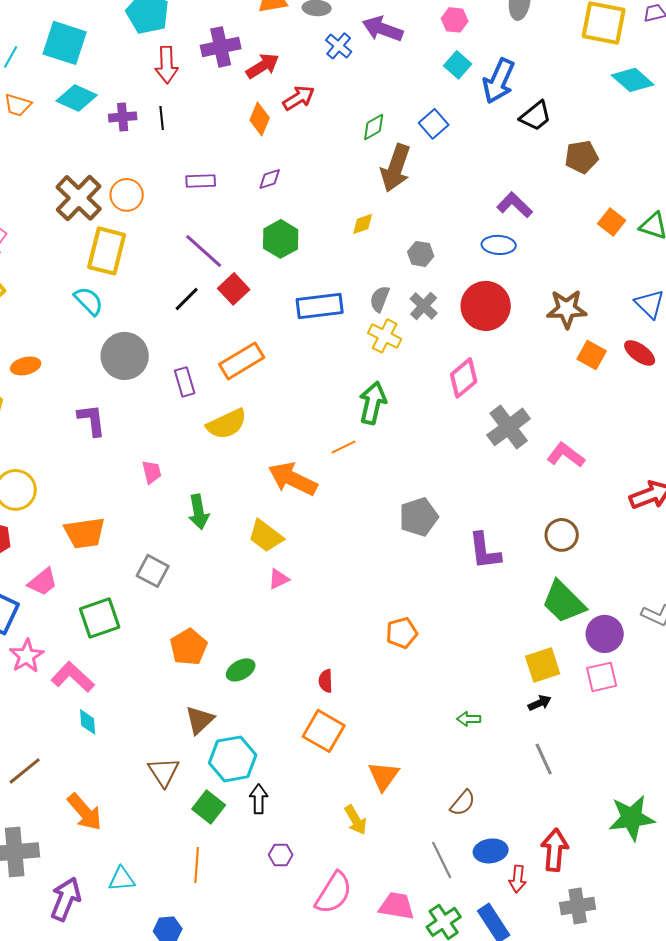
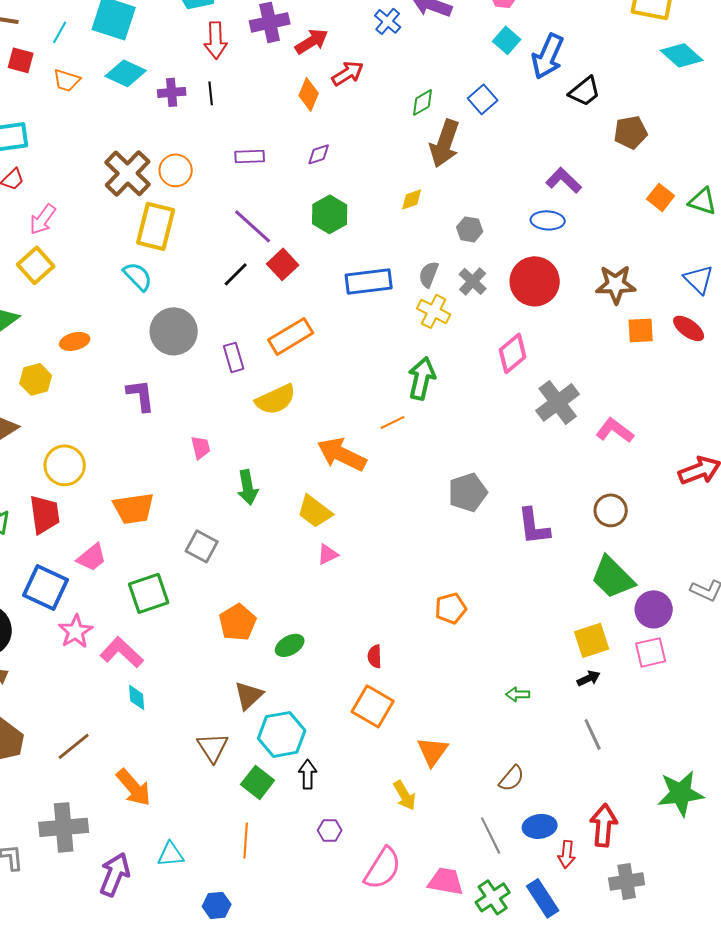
orange square: (592, 355) -> (641, 330), turned -32

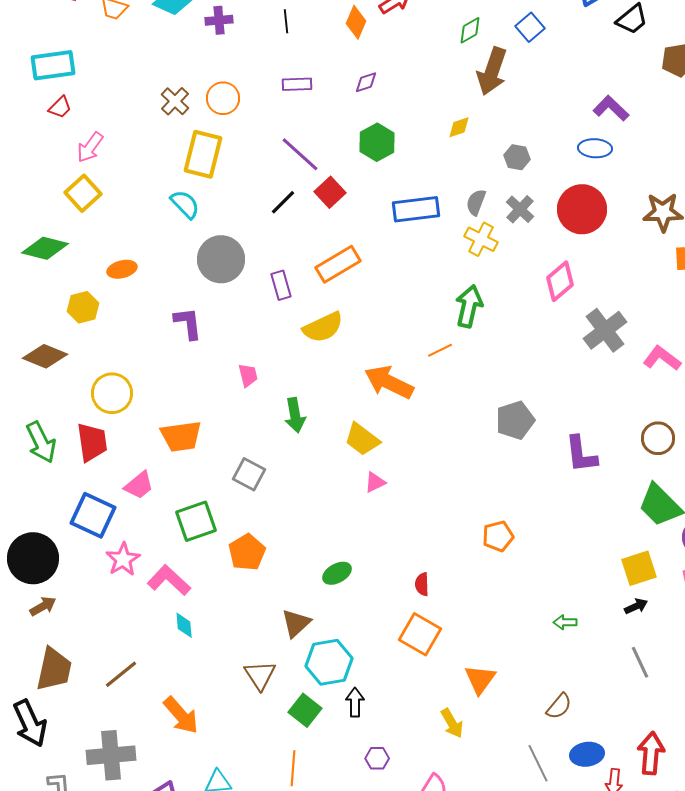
black line: (211, 93) -> (286, 21), moved
brown cross: (128, 173) -> (175, 101), size x0.6
orange pentagon: (238, 622) -> (247, 552), moved

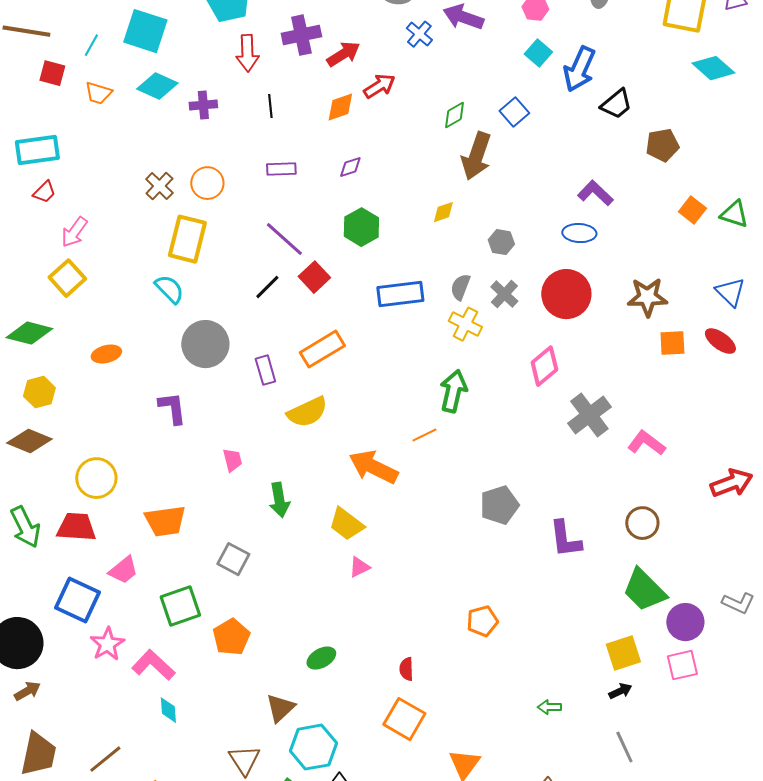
orange diamond: (356, 22) -> (340, 107), turned 48
yellow hexagon: (83, 307) -> (39, 392), moved
red trapezoid: (92, 442) -> (76, 527), turned -78

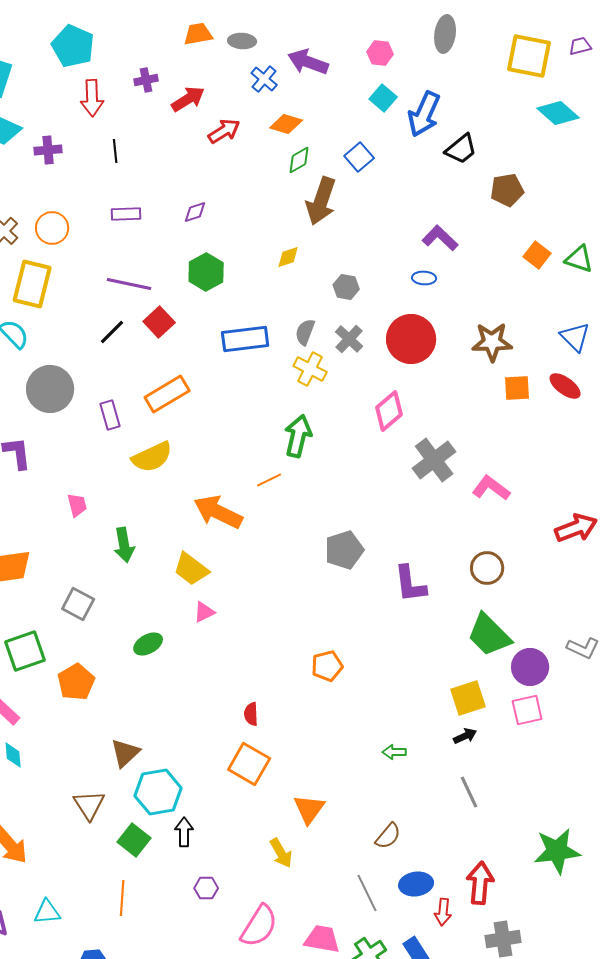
purple cross: (301, 35) -> (146, 80), size x0.6
orange diamond: (340, 107) -> (286, 124), moved, turned 36
blue ellipse: (579, 233) -> (424, 278), size x0.7
purple line: (284, 239) -> (129, 284), turned -30
green ellipse: (321, 658) -> (148, 644), moved

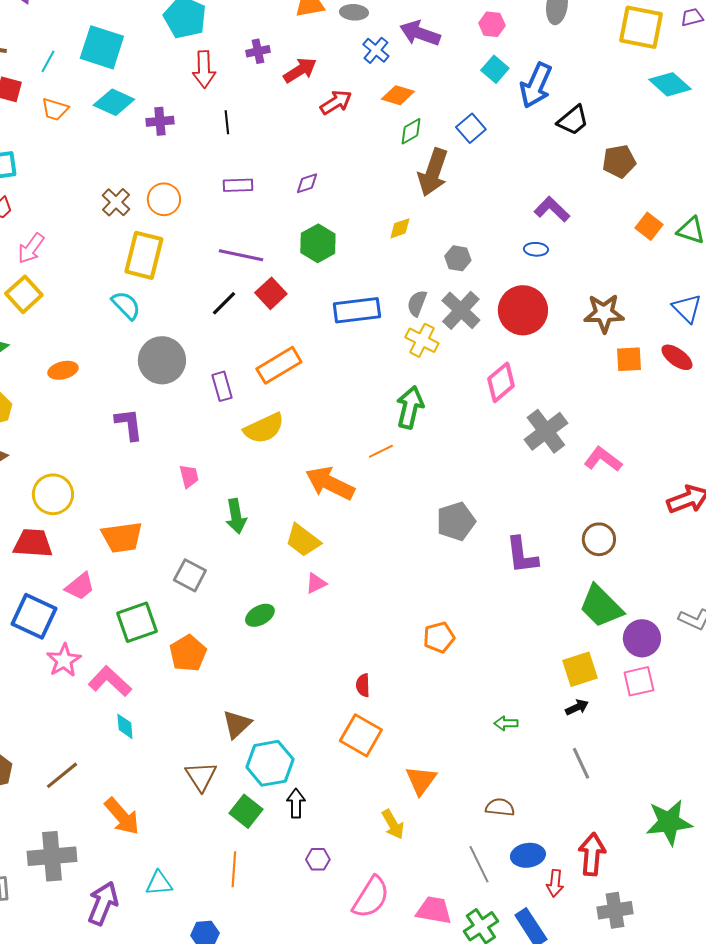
gray cross: (349, 339) -> (461, 310), size x1.4
brown semicircle: (388, 836) -> (500, 807), turned -124

